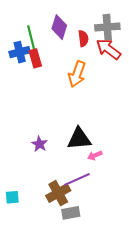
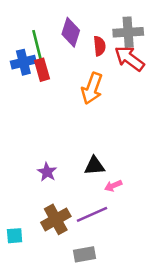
black triangle: (79, 139) -> (94, 166), size x0.7
brown cross: (58, 193) -> (56, 219), moved

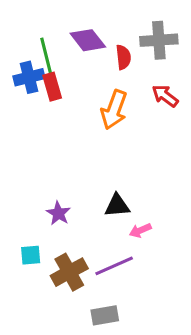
purple diamond: (71, 32) -> (88, 40), turned -56
red arrow: (129, 58) -> (165, 96), moved, size x0.7
cyan square: (15, 236) -> (31, 255), moved

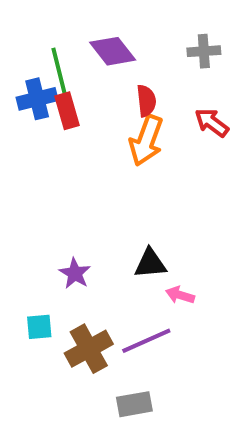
gray cross: (159, 40) -> (204, 51), size x0.7
red semicircle: (123, 57) -> (146, 101), moved
pink arrow: (140, 230) -> (180, 295), turned 40

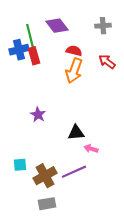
red semicircle: (146, 101) -> (74, 51), turned -70
purple star: (75, 273) -> (38, 115), moved
gray rectangle: (134, 404) -> (47, 204), moved

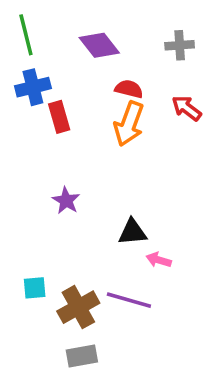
green line: (30, 36) -> (26, 35), moved
red rectangle: (34, 56) -> (59, 117), moved
purple line: (74, 172) -> (129, 300), turned 40

